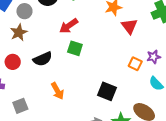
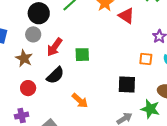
gray circle: (24, 11) -> (33, 34), moved
red arrow: (69, 26) -> (55, 47), moved
orange square: (135, 64) -> (146, 59), moved

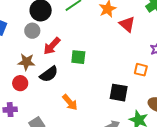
brown star: (24, 58) -> (26, 62), moved, turned -30

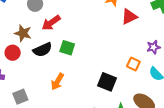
red triangle: (127, 24) -> (129, 17), turned 42
green square: (78, 57) -> (67, 48), moved
orange arrow: (70, 102) -> (57, 82), turned 60

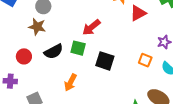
red arrow: (51, 23) -> (91, 27), moved
brown star: (23, 33) -> (37, 27), moved
black square: (107, 82) -> (105, 61), moved

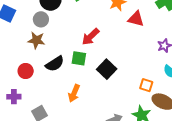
red triangle: (138, 13) -> (136, 19), turned 48
orange square: (145, 60) -> (146, 85), moved
black square: (105, 61) -> (107, 69), turned 30

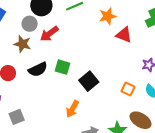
red arrow: (90, 37) -> (49, 34), moved
orange square: (146, 85) -> (128, 89), moved
orange arrow: (74, 93) -> (72, 109), moved

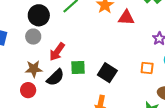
red arrow: (49, 34) -> (57, 52), moved
brown star: (22, 44) -> (34, 69), moved

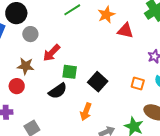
black circle: (39, 15) -> (16, 13), moved
black semicircle: (55, 77) -> (58, 91), moved

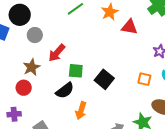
brown star: (26, 66) -> (32, 67), turned -30
orange arrow: (86, 112) -> (81, 111), moved

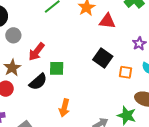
black square: (104, 79) -> (103, 58), moved
black semicircle: (65, 90) -> (38, 82), moved

